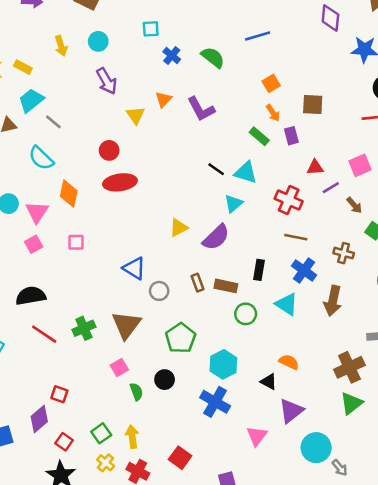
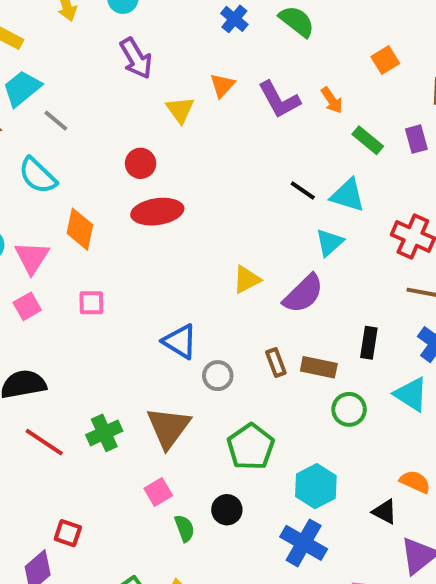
orange arrow: (273, 113) -> (332, 100), moved

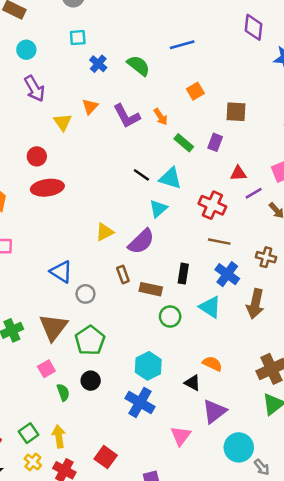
purple rectangle: (416, 139) -> (215, 142), turned 36
brown rectangle: (276, 363) -> (123, 275), moved
green pentagon: (251, 447) -> (90, 340), moved

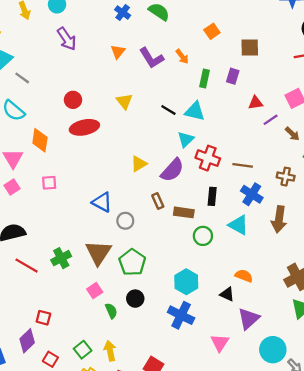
yellow triangle: (63, 122) -> (124, 101), moved
green rectangle: (184, 143) -> (205, 79), turned 66
red cross: (212, 205) -> (208, 158), moved

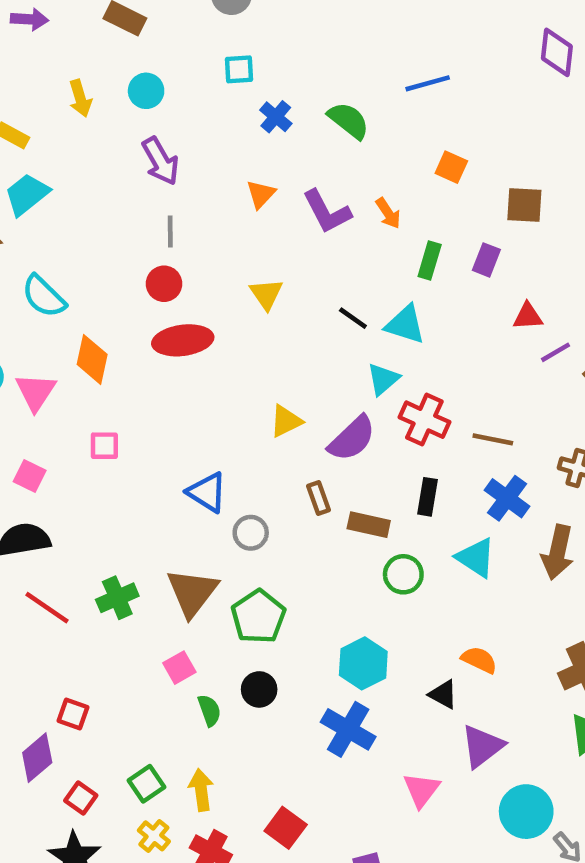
orange square: (212, 31) -> (451, 167), turned -35
gray line: (22, 78) -> (170, 231), moved, turned 49
pink square: (12, 187) -> (30, 476), moved, turned -35

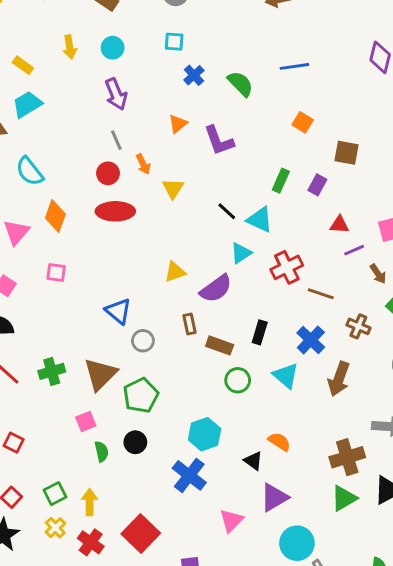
orange arrow: (388, 213) -> (143, 164), moved
gray line: (170, 231) -> (116, 140), turned -30
red cross: (424, 420) -> (287, 267), moved, turned 32
brown line: (493, 439) -> (321, 294), moved
red square: (286, 828) -> (141, 533), size x1.4

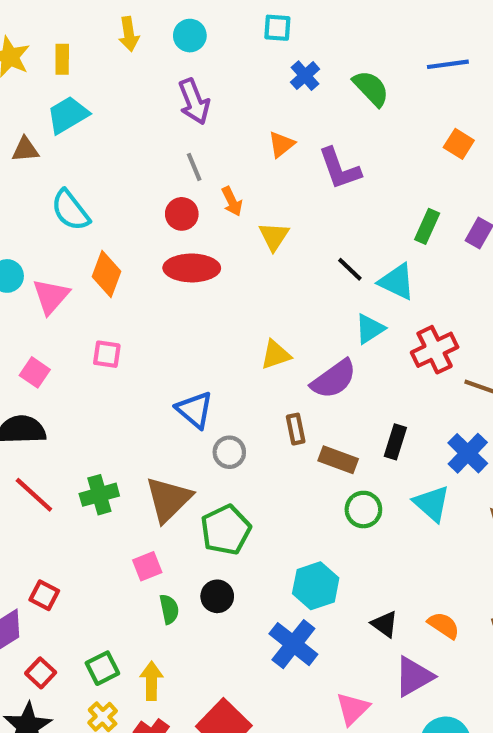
yellow rectangle: (23, 65) -> (62, 59), turned 54
orange semicircle: (279, 442) -> (444, 625), moved

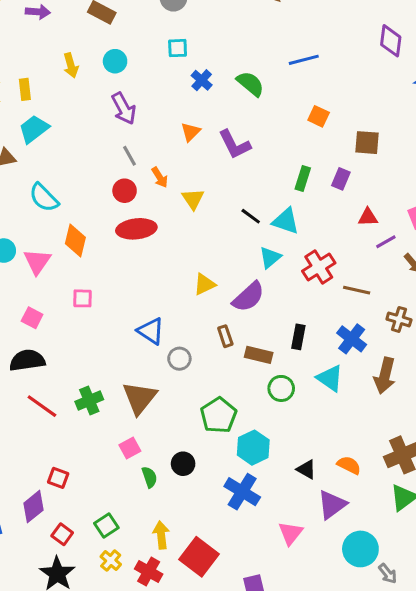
green pentagon: (226, 530) -> (219, 415), moved
yellow arrow: (151, 681) -> (161, 535), moved

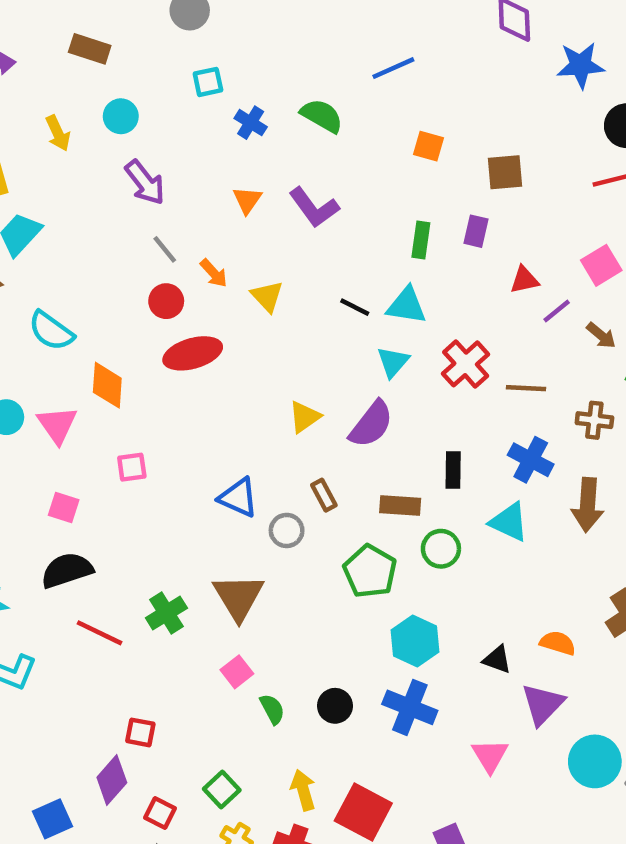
brown rectangle: (225, 336) -> (324, 495), moved
green pentagon: (219, 415) -> (370, 571), moved
black circle: (183, 464) -> (335, 706), moved

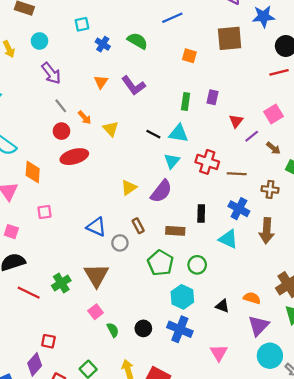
brown square: (505, 172) -> (230, 38), moved, size x1.4
red triangle: (524, 280) -> (236, 121), turned -40
red cross: (466, 364) -> (207, 162), turned -30
green circle: (441, 549) -> (197, 265), moved
purple triangle: (543, 704) -> (259, 326), moved

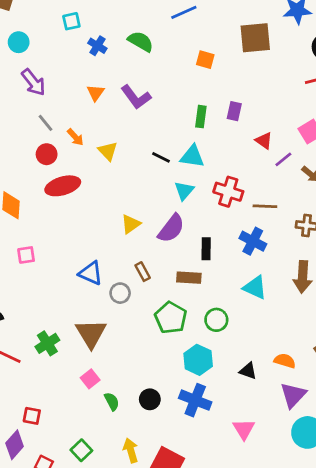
red triangle: (236, 121) -> (264, 141), turned -32
blue cross: (239, 209) -> (253, 241), moved
black rectangle: (201, 214) -> (206, 249), moved

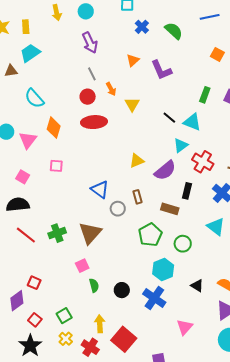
red cross: (228, 192) -> (203, 162), moved

